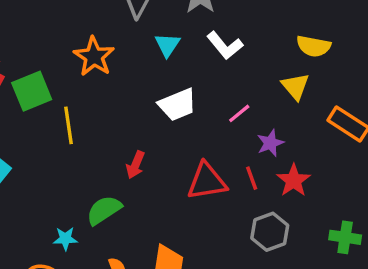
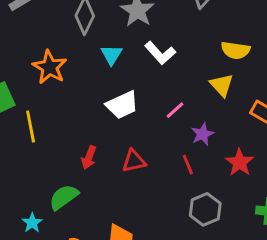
red star: (294, 180) -> (240, 162), moved
red triangle: (207, 181) -> (134, 161), moved, size x0.7
cyan star: (65, 239) -> (32, 223), turned -30

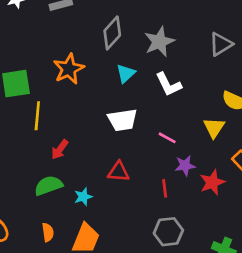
pink line: (175, 110) -> (167, 138), turned 54
red arrow: (89, 158) -> (60, 149), moved
red star: (240, 162) -> (212, 182), moved
cyan star: (32, 223) -> (83, 197), moved

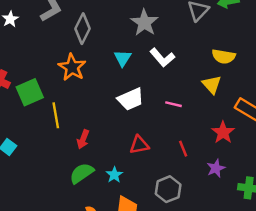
gray diamond: (112, 33) -> (83, 29), moved
purple star: (185, 166) -> (216, 168), moved
gray hexagon: (168, 232) -> (168, 189), moved

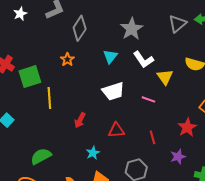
orange star: (72, 67) -> (67, 60), size x0.6
yellow triangle: (212, 85) -> (165, 77), moved
red arrow: (83, 139) -> (80, 120), moved
green semicircle: (82, 173) -> (41, 156), moved

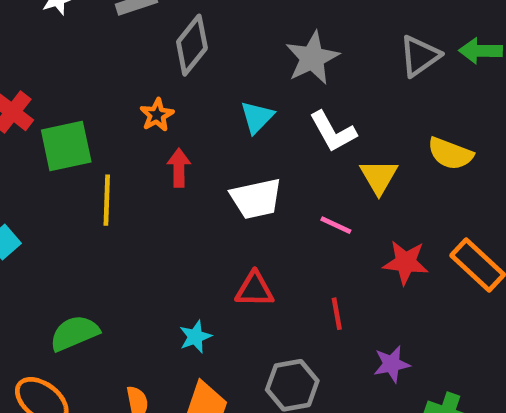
red arrow: (80, 120) -> (179, 168), moved, turned 147
red star: (187, 127) -> (406, 262), moved, turned 30

